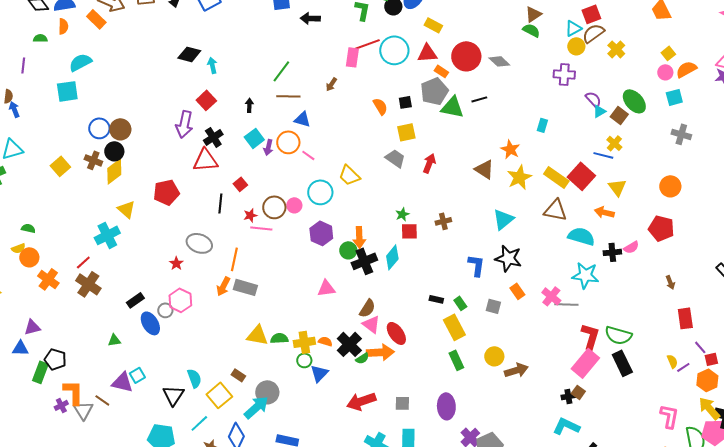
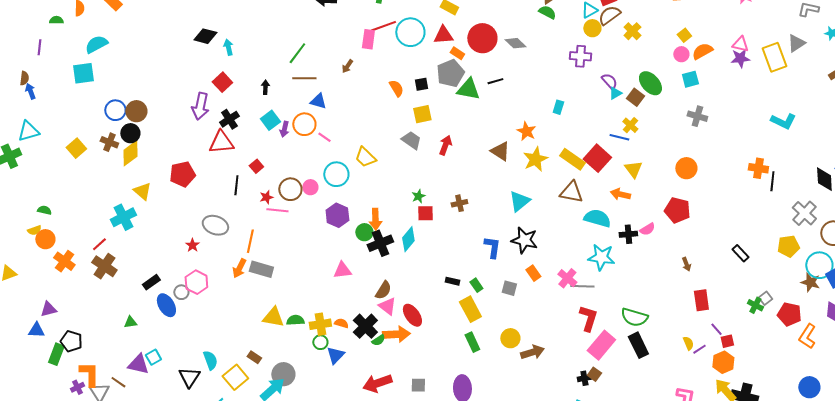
red L-shape: (590, 336) -> (588, 318), moved

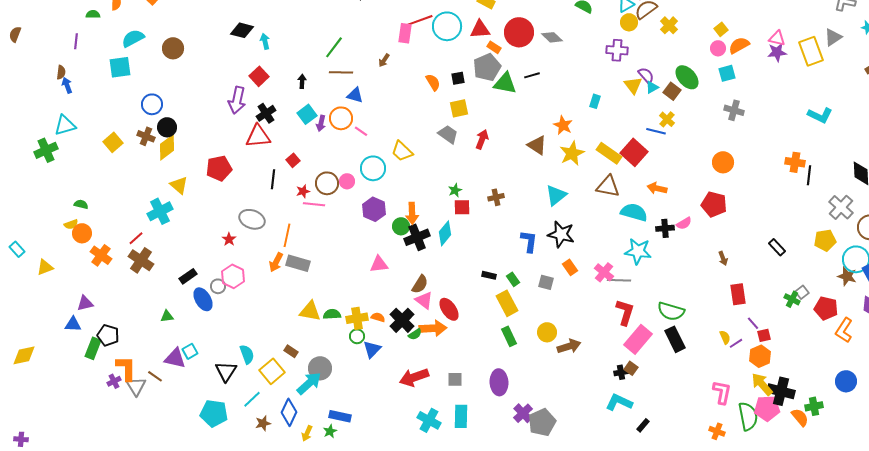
brown circle: (136, 111) -> (173, 48), moved
yellow triangle: (633, 169) -> (633, 85), moved

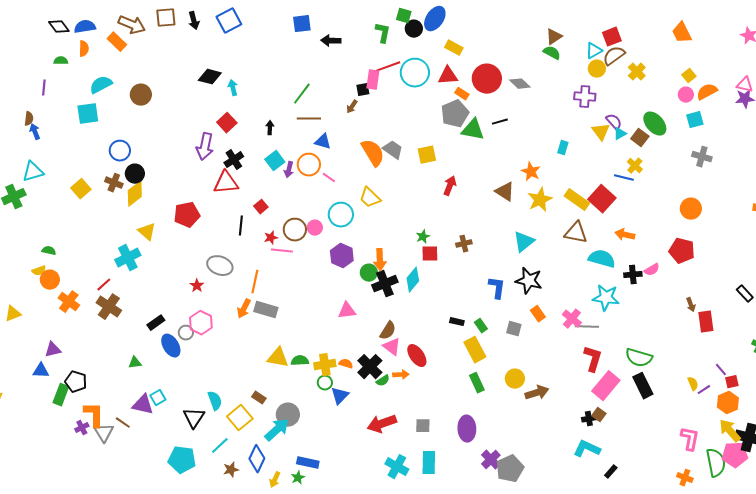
black square: (458, 78) -> (363, 90), moved
orange semicircle: (433, 82) -> (373, 153), moved, size x1.6
gray trapezoid: (448, 134) -> (393, 150), moved
red rectangle: (738, 294) -> (706, 322), moved
orange arrow: (433, 328) -> (401, 375), size x0.6

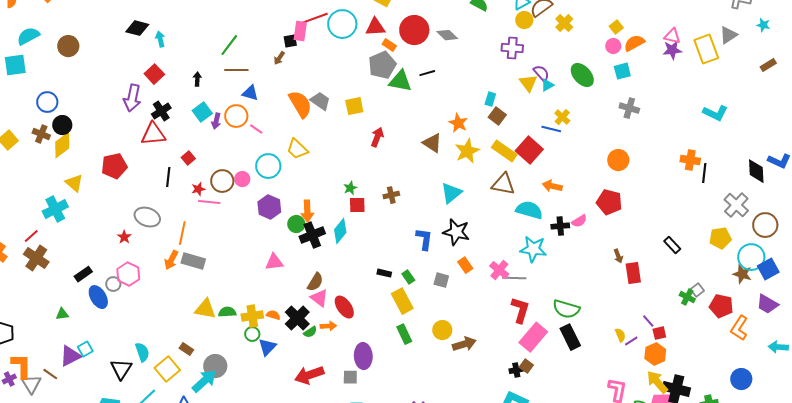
brown square: (640, 138) -> (497, 116), moved
purple triangle: (143, 405) -> (70, 356), turned -40
purple ellipse: (467, 429) -> (363, 356), moved

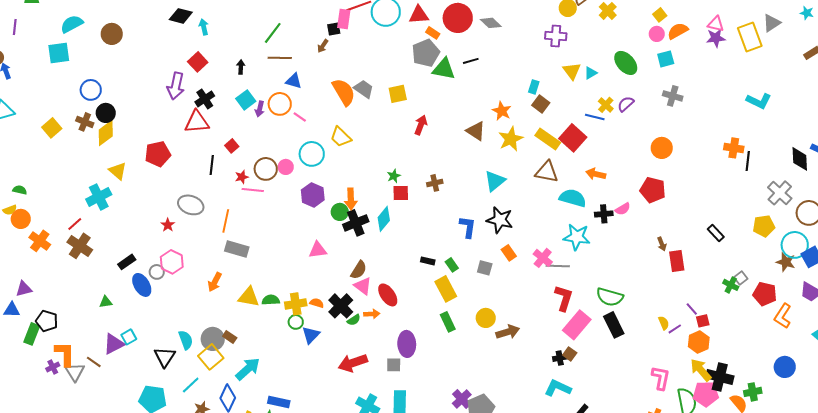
purple semicircle: (541, 73) -> (626, 104), moved, turned -90
orange arrow: (171, 260) -> (215, 282), moved
gray circle: (215, 366) -> (213, 339), moved

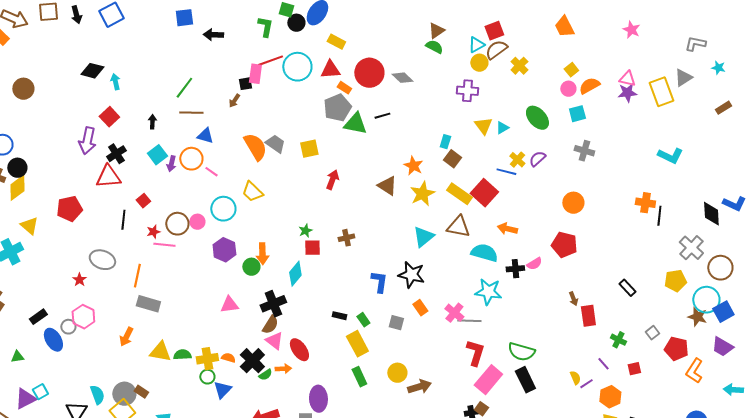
cyan triangle: (495, 181) -> (423, 237), moved
black cross: (356, 223) -> (273, 304), moved
green cross: (731, 285) -> (618, 340), moved
red square: (703, 321) -> (634, 369), moved

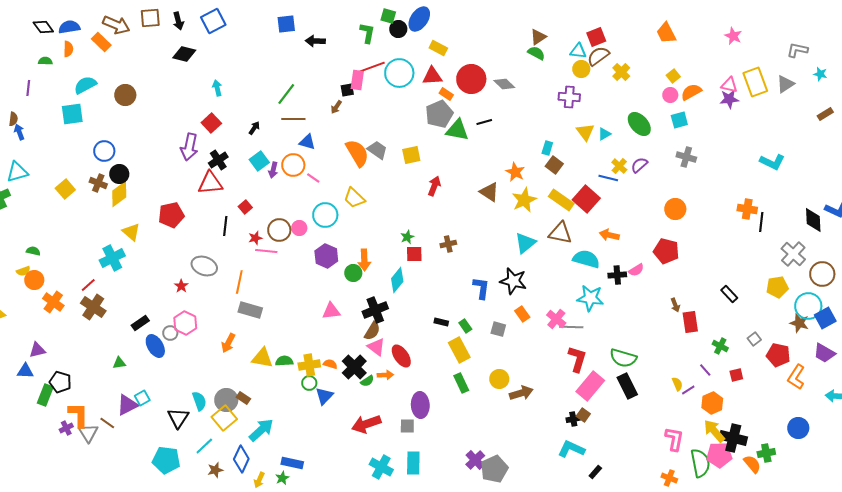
cyan triangle: (476, 45) -> (578, 51), turned 36
black diamond: (92, 71) -> (184, 54), moved
yellow rectangle: (661, 92) -> (755, 82), moved
black arrow: (152, 122) -> (254, 128), turned 32

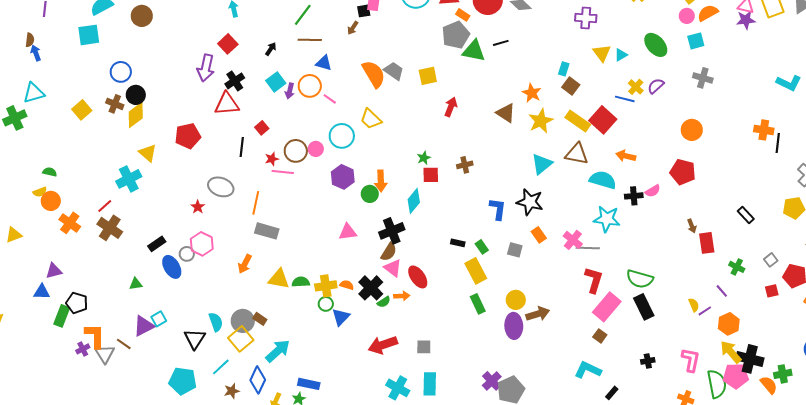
red square: (736, 375) -> (772, 291), moved
purple ellipse: (420, 405) -> (514, 326), moved
black cross: (573, 419) -> (648, 361), moved

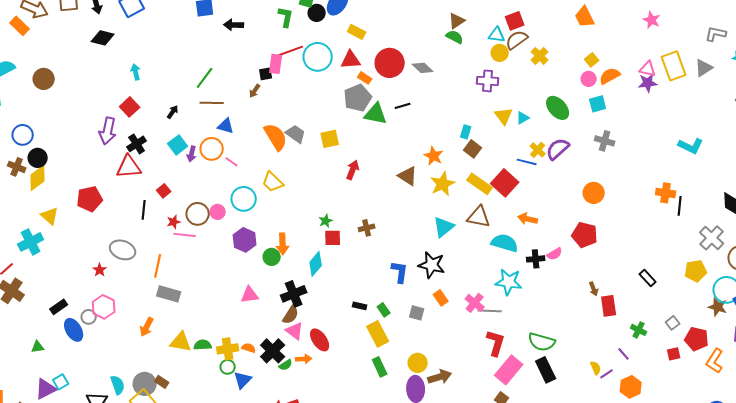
purple semicircle: (656, 86) -> (558, 149), size x1.4

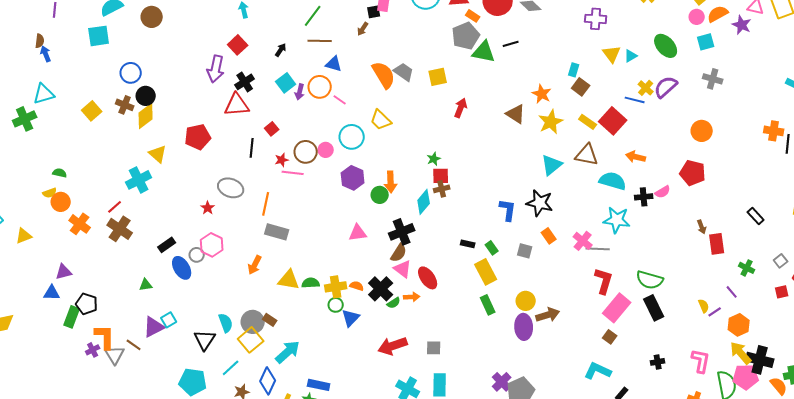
purple star: (648, 83) -> (742, 25), moved, turned 30
yellow rectangle: (480, 184) -> (588, 122), size x0.7
brown cross: (367, 228) -> (442, 189), moved

